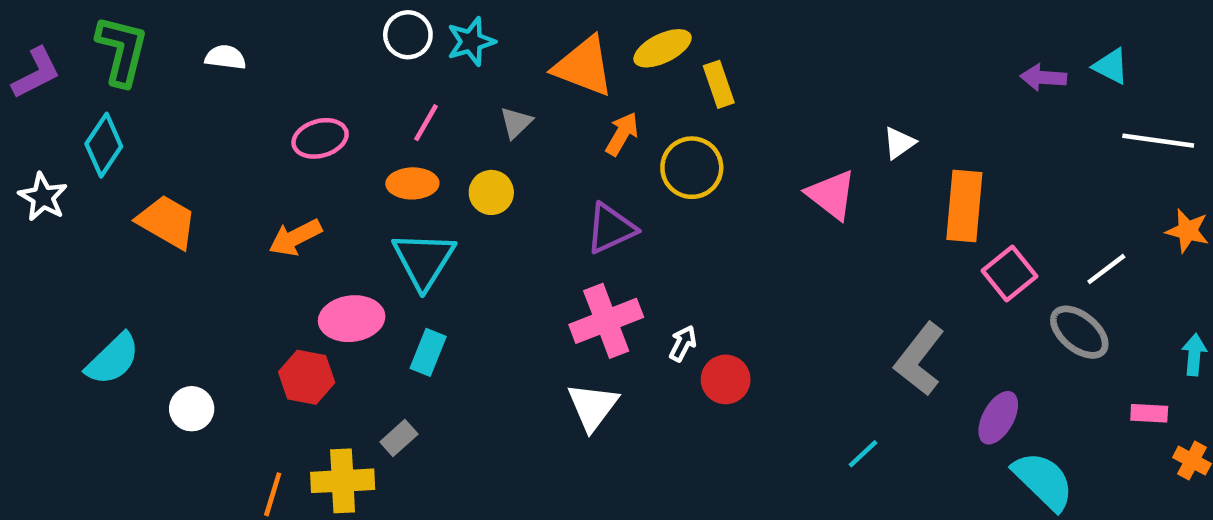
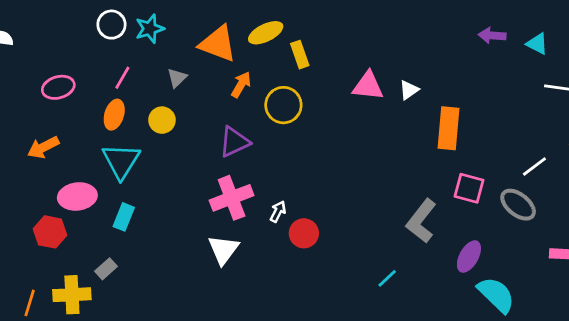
purple arrow: (1043, 78) -> (492, 35), moved
orange ellipse: (412, 183) -> (114, 115), turned -72
pink triangle: (831, 195) -> (368, 86), moved, turned -32
pink square: (1009, 274) -> (469, 188), moved, turned -36

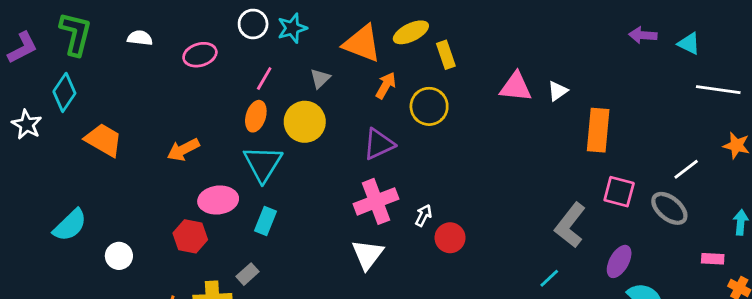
pink ellipse: (58, 87) -> (200, 55), moved
yellow circle: (162, 120) -> (305, 122), size x1.5
cyan line: (387, 278) -> (549, 278), moved

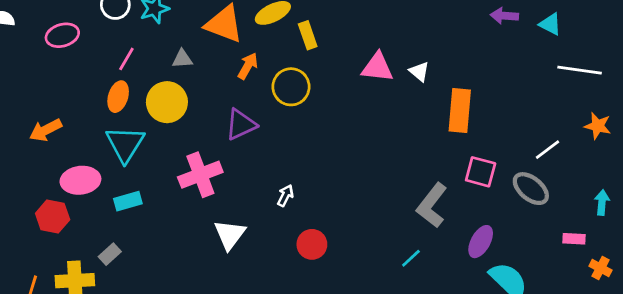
gray triangle: (320, 78) -> (182, 59), turned 40
white triangle: (558, 91) -> (419, 71), turned -45
pink cross: (376, 201) -> (200, 175), moved
cyan rectangle: (266, 221) -> (128, 201), turned 52
red circle: (450, 238) -> (312, 244), moved

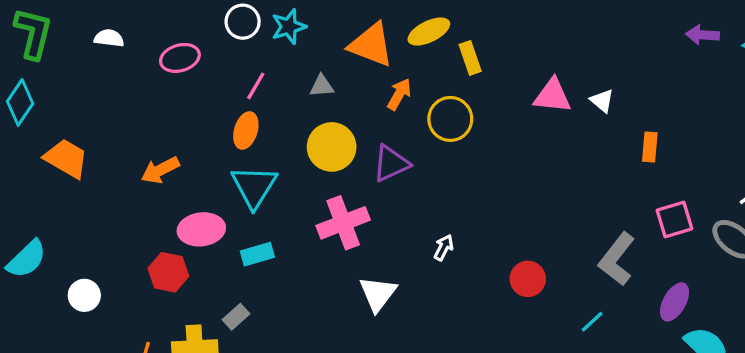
yellow circle: (167, 102) -> (332, 147), moved
orange rectangle: (460, 111) -> (650, 147), size x0.6
pink square: (481, 172) -> (675, 219), turned -32
red circle: (312, 244) -> (528, 279), moved

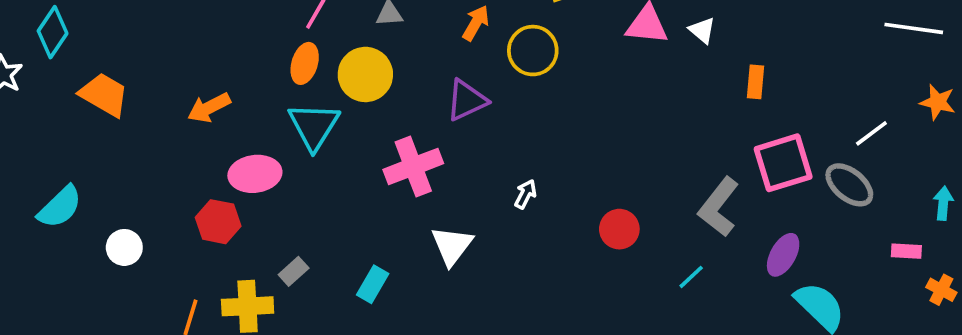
yellow circle: (332, 147) -> (365, 74), moved
pink square: (675, 219) -> (783, 163), size x1.4
cyan rectangle: (257, 254) -> (373, 284), moved, turned -44

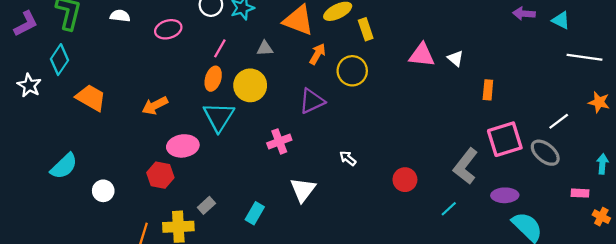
pink cross: (413, 166) -> (279, 141), size x0.7
white arrow: (525, 194) -> (348, 158), turned -78
purple ellipse: (783, 255) -> (505, 195), turned 60

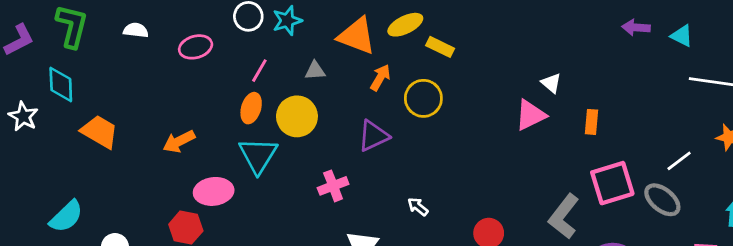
yellow rectangle: (366, 29) -> (440, 47), turned -45
pink triangle: (422, 55) -> (530, 115), moved, turned -32
cyan diamond: (59, 60) -> (61, 84), turned -36

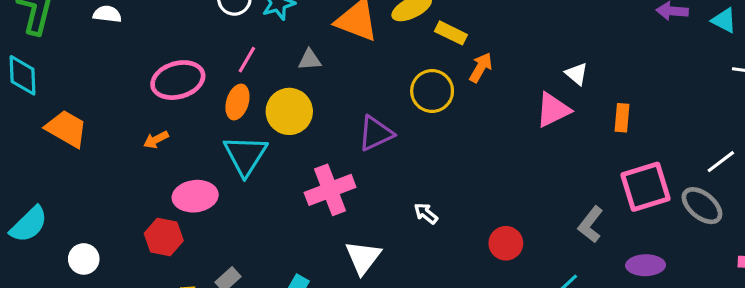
pink ellipse: (196, 47) -> (178, 80), moved, size x1.4
orange arrow: (380, 78) -> (481, 67), moved
orange arrow: (179, 141) -> (156, 140), size x0.7
pink cross: (333, 186) -> (330, 190), size x1.4
gray L-shape: (564, 216) -> (591, 224), size x0.7

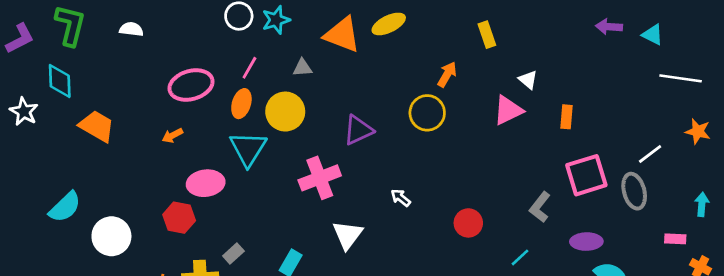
yellow rectangle: (451, 33) -> (487, 35), moved, turned 45
yellow circle: (432, 91) -> (427, 113), moved
gray ellipse: (702, 206) -> (634, 191), turned 36
white circle: (84, 259) -> (111, 236), size x1.5

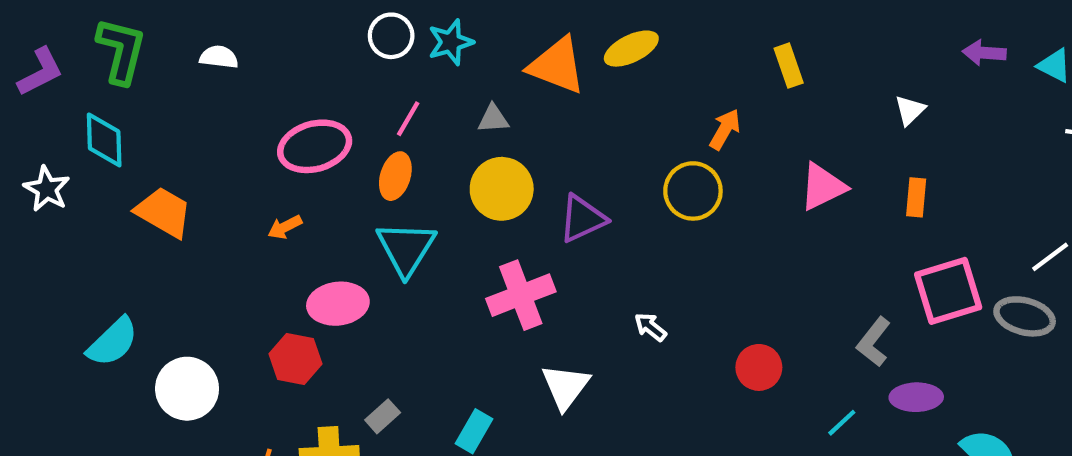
white triangle: (528, 80) -> (910, 110), moved, turned 36
yellow circle: (285, 112) -> (502, 189), moved
gray ellipse: (634, 191) -> (1025, 316), turned -60
purple ellipse: (586, 242) -> (916, 397), moved

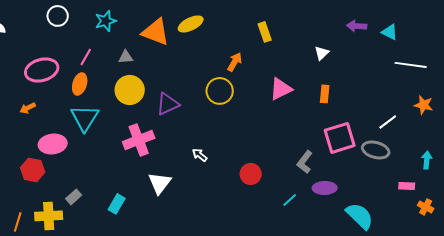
white circle: (391, 36) -> (58, 16), moved

